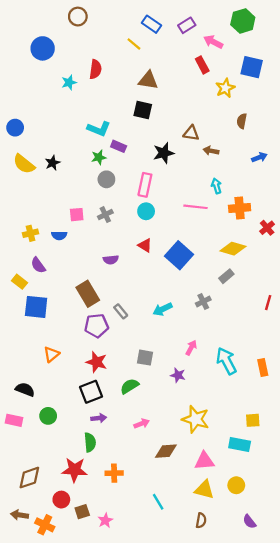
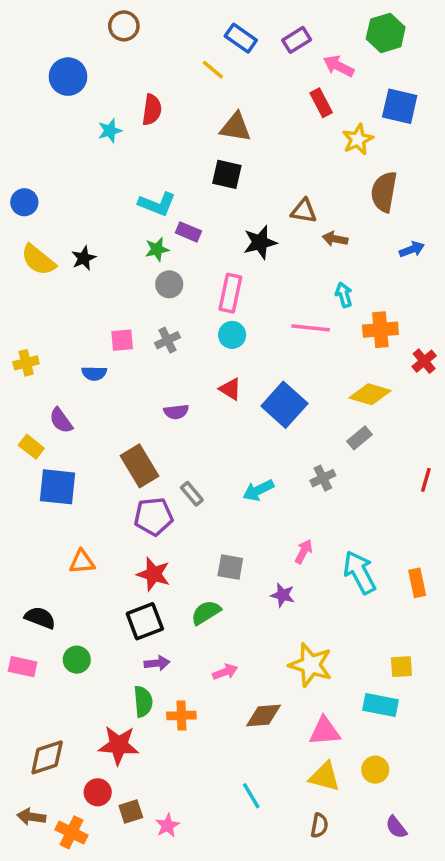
brown semicircle: (242, 121) -> (384, 192), size x1.6
yellow cross: (31, 233) -> (26, 363), moved
orange triangle: (51, 354) -> (82, 562), turned 35
orange cross: (114, 473) -> (181, 715), moved

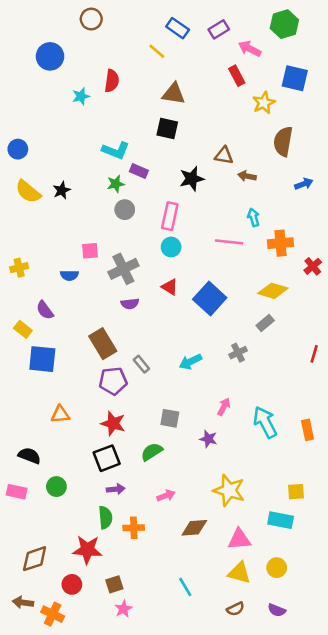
gray cross: (167, 340) -> (123, 269), moved, size x1.6
brown square: (131, 811) -> (114, 584), moved
brown semicircle: (319, 825) -> (235, 609), turned 54
purple semicircle: (396, 827) -> (277, 610), moved, turned -30

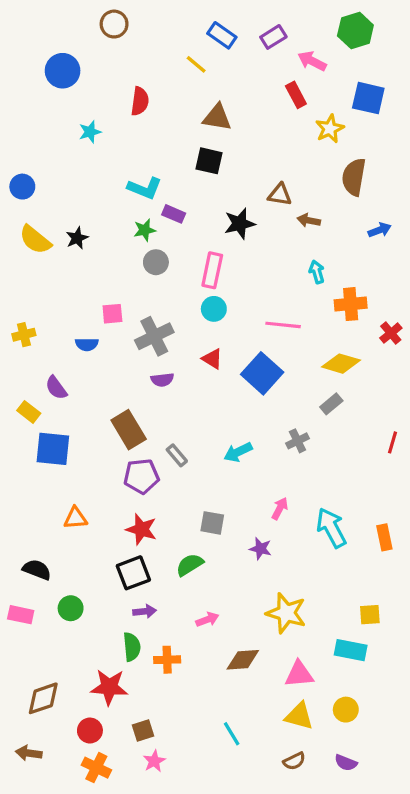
cyan star: (81, 96) -> (90, 132), moved
pink line: (229, 242) -> (283, 325), moved
orange cross: (53, 614) -> (96, 768), moved

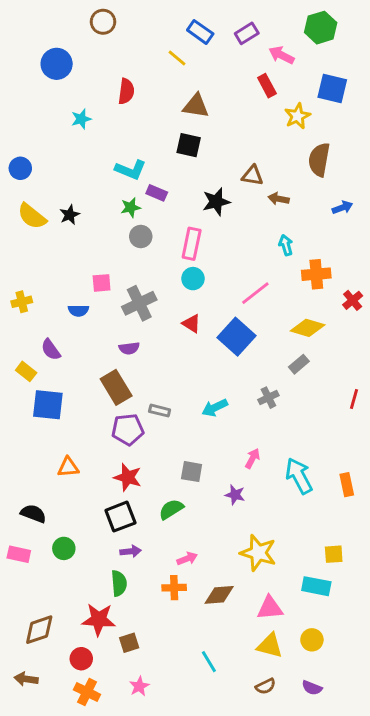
pink line: (283, 325) -> (255, 293), turned -44
purple semicircle: (162, 380) -> (129, 348), moved
gray rectangle: (177, 455) -> (160, 411), turned -36
orange cross: (167, 660) -> (174, 588), moved
brown square: (143, 731) -> (129, 643), moved

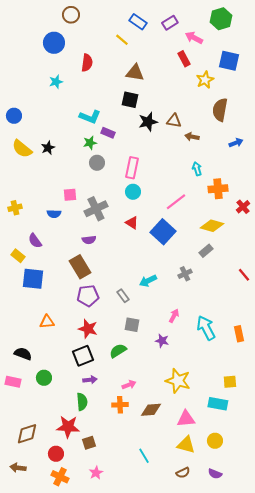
blue circle: (57, 64) -> (54, 43), moved
black star: (216, 202) -> (148, 122), moved
red line: (354, 399) -> (244, 275), turned -56
gray rectangle: (160, 411) -> (123, 296), moved, turned 40

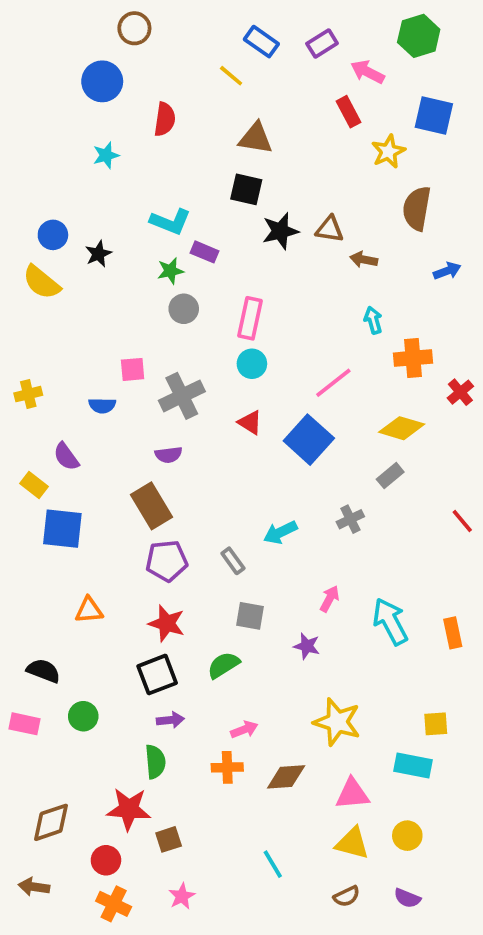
blue circle: (14, 116) -> (53, 235), moved
black star: (48, 148) -> (98, 254), moved

